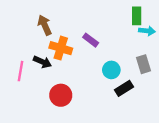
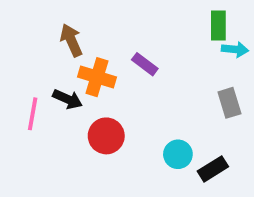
cyan circle: (111, 70) -> (178, 154), moved
black rectangle: (124, 88) -> (213, 169), moved
red circle: (61, 95) -> (106, 136), moved

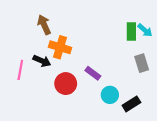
green rectangle: (218, 26) -> (131, 31), moved
cyan arrow: (235, 49) -> (145, 30), turned 35
purple rectangle: (145, 64) -> (93, 73), moved

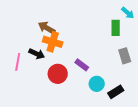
brown arrow: (44, 25) -> (47, 28), moved, turned -36
cyan arrow: (145, 30) -> (128, 13), moved

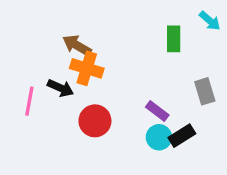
green rectangle: (116, 28) -> (174, 39), moved
purple rectangle: (82, 65) -> (157, 111), moved
black rectangle: (116, 92) -> (182, 136), moved

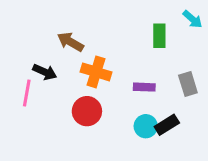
orange cross: (87, 68) -> (96, 72), moved
black arrow: (60, 88) -> (45, 72), moved
purple rectangle: (157, 111) -> (144, 87), moved, turned -35

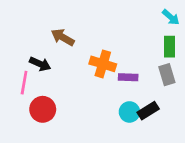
green rectangle: (159, 36) -> (169, 47), moved
orange cross: (96, 72) -> (103, 64), moved
red circle: (87, 111) -> (43, 109), moved

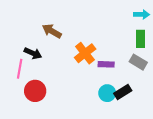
cyan arrow: (171, 17) -> (142, 14), turned -40
orange cross: (103, 64) -> (85, 53), turned 35
gray rectangle: (167, 75) -> (138, 62), turned -42

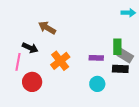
green rectangle: (140, 39) -> (117, 47), moved
orange cross: (85, 53) -> (60, 61), moved
black rectangle: (123, 92) -> (120, 69), moved, turned 35

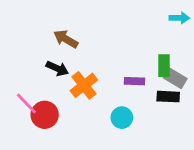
black arrow: (30, 48) -> (57, 68), moved
pink line: (18, 62) -> (26, 104), moved, turned -54
cyan circle: (97, 84) -> (122, 118), moved

